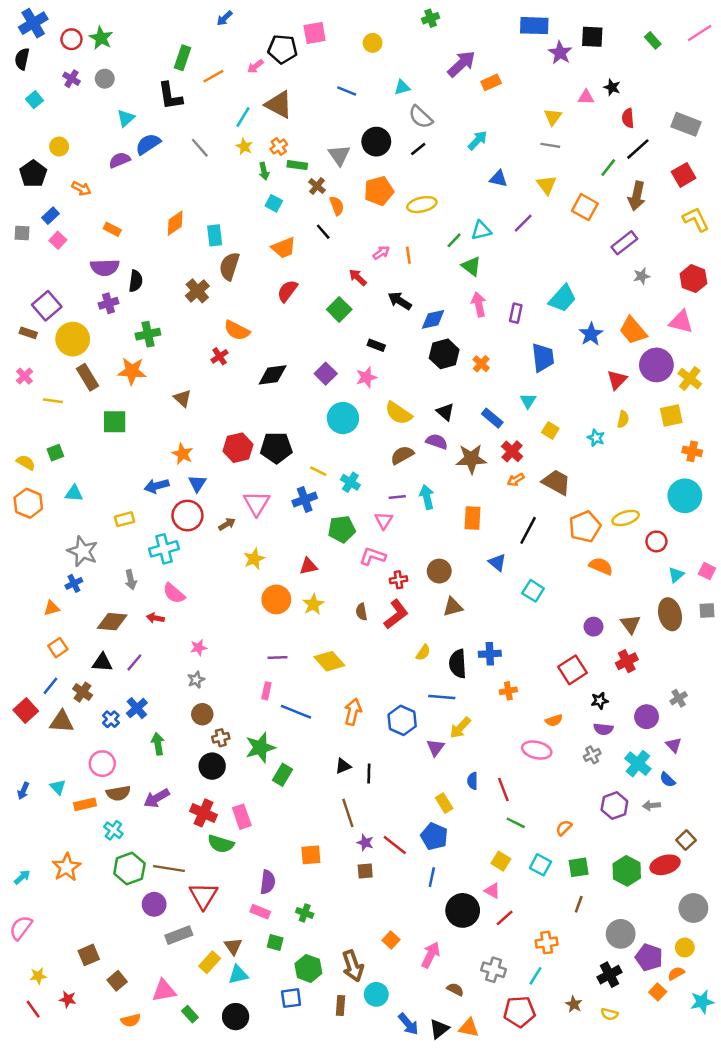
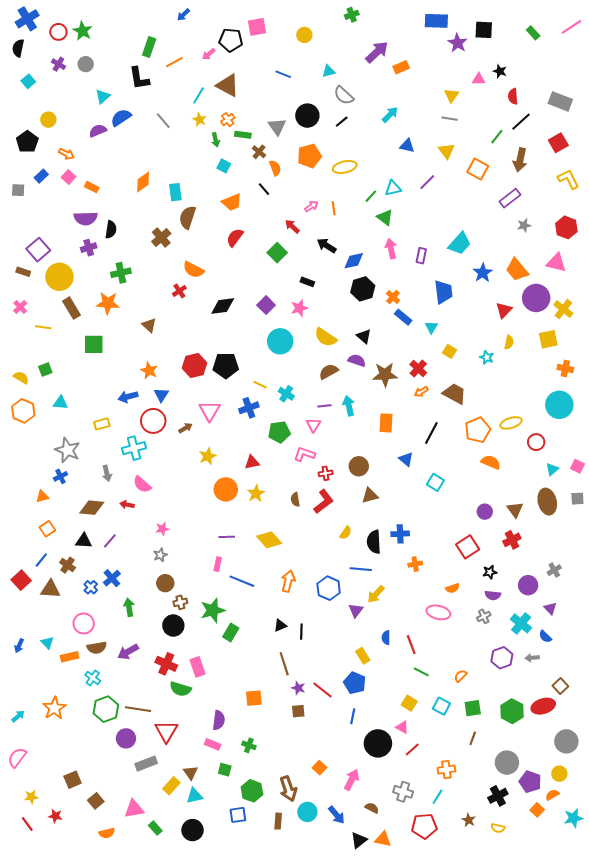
pink square: (58, 240) -> (69, 177), moved
blue rectangle: (492, 418) -> (403, 317), moved
blue arrow: (408, 1024) -> (337, 815), moved

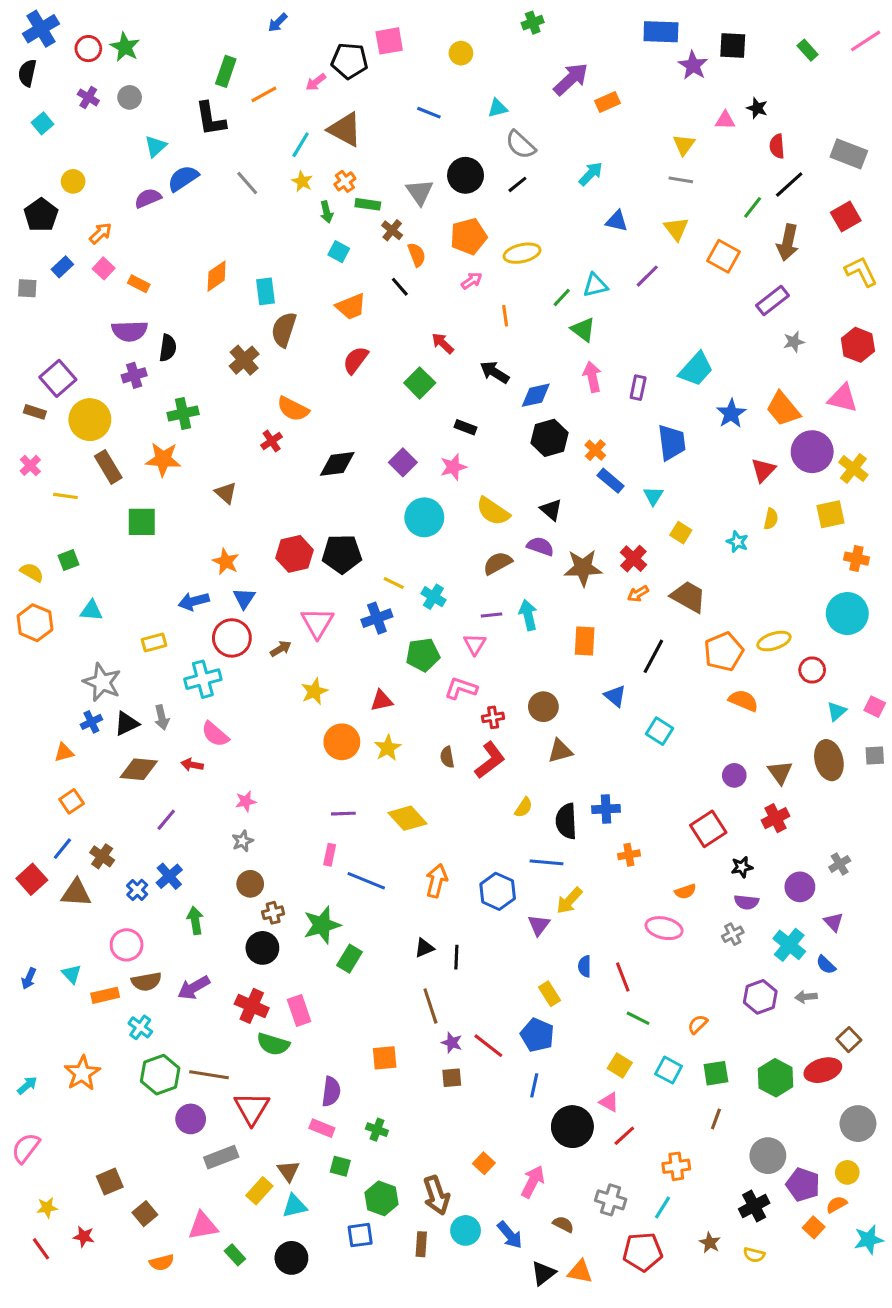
orange arrow: (67, 154) -> (101, 233), turned -70
pink arrow: (311, 206) -> (472, 281), moved
black triangle: (84, 541) -> (127, 723), moved, turned -30

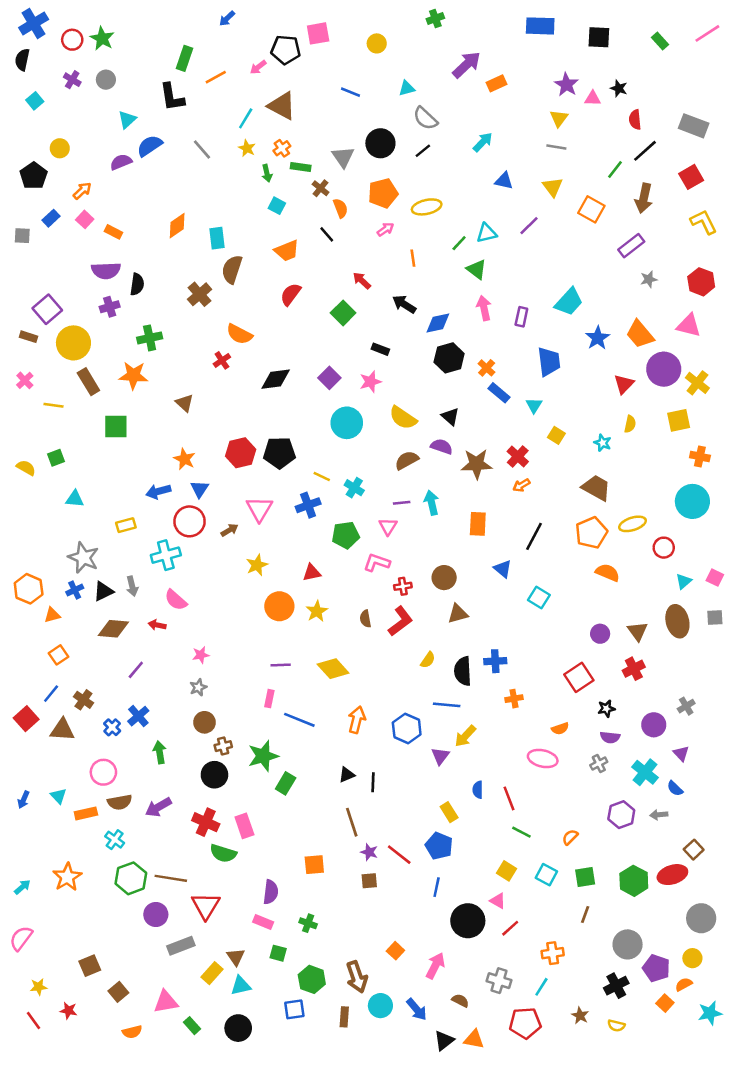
purple star: (693, 65) -> (566, 85), moved
brown trapezoid: (688, 597) -> (596, 488), moved
orange hexagon: (35, 623) -> (29, 589), moved

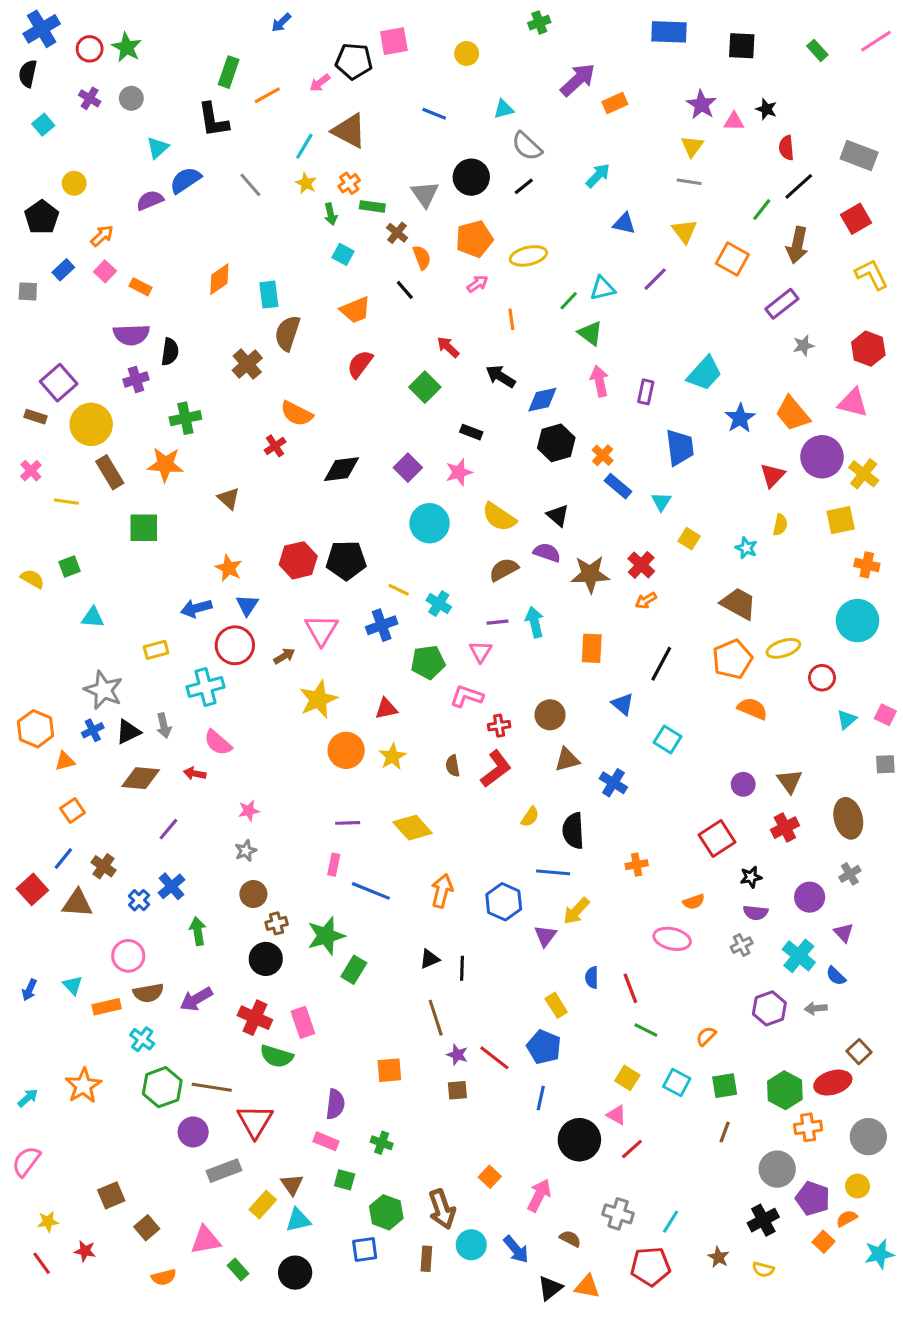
yellow star: (257, 565) -> (318, 699), size x1.4
brown ellipse: (677, 621) -> (848, 818), moved
blue cross: (495, 661) -> (613, 783), moved, turned 35
orange cross: (553, 953) -> (808, 1127), moved

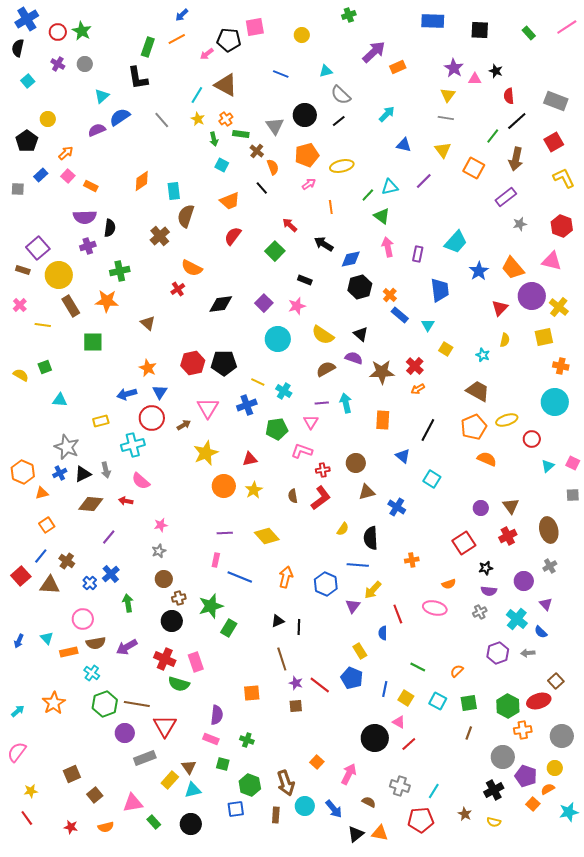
orange line: (267, 95) -> (177, 39), moved
red line: (630, 988) -> (398, 614), moved
blue line: (541, 1098) -> (385, 689), moved
red star: (85, 1251) -> (71, 827), moved

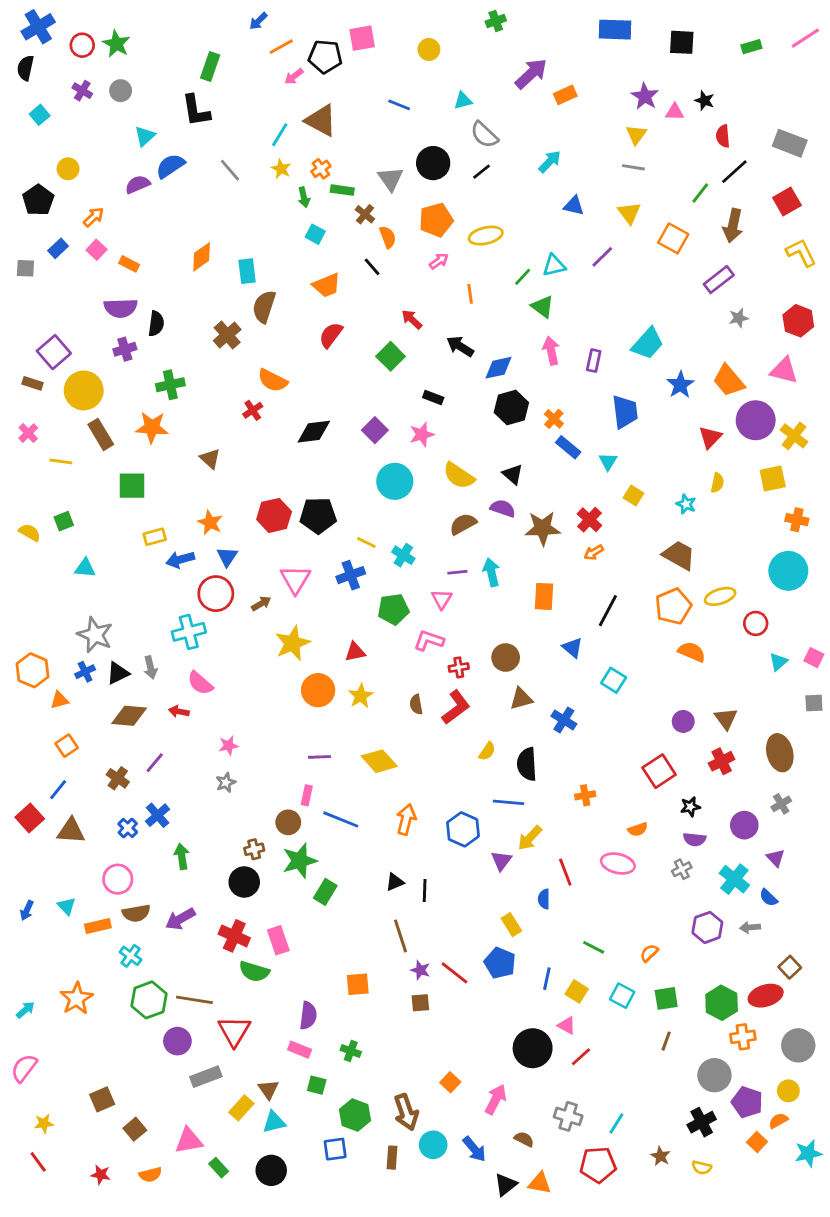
green rectangle: (529, 33) -> (751, 47), turned -64
orange line: (177, 39) -> (281, 47), moved
yellow rectangle: (101, 421) -> (155, 537), moved
brown cross: (67, 561) -> (118, 778), moved
brown circle: (164, 579) -> (288, 822), moved

